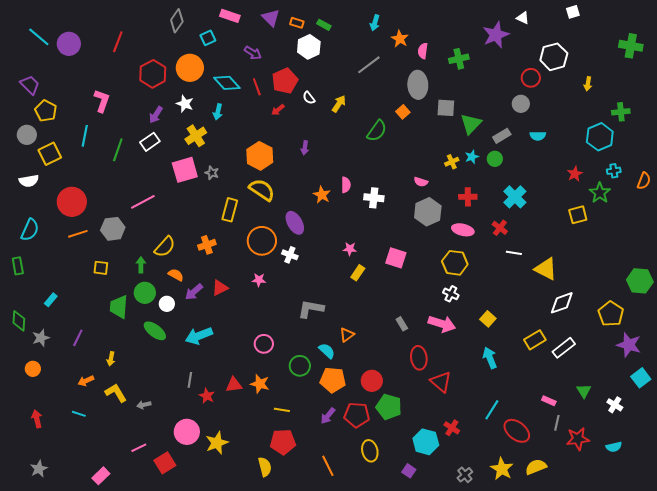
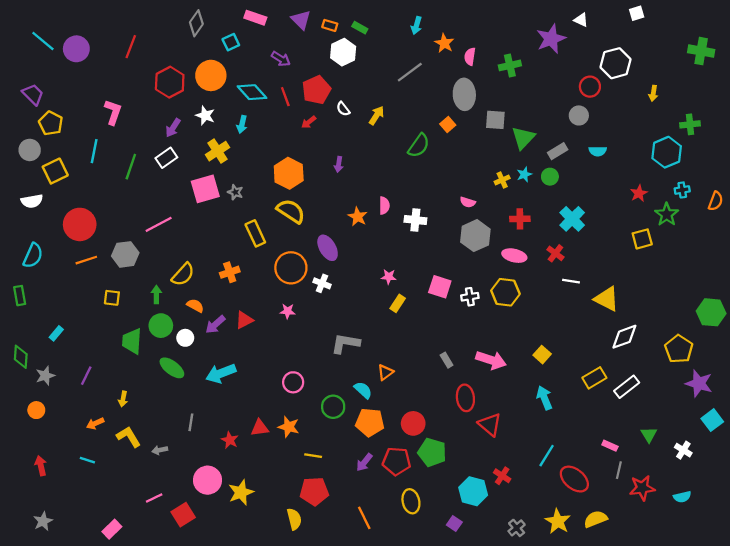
yellow rectangle: (230, 210) -> (255, 233), turned -40
white cross: (451, 294) -> (470, 297), moved, turned -35
gray line: (190, 380) -> (191, 422), moved

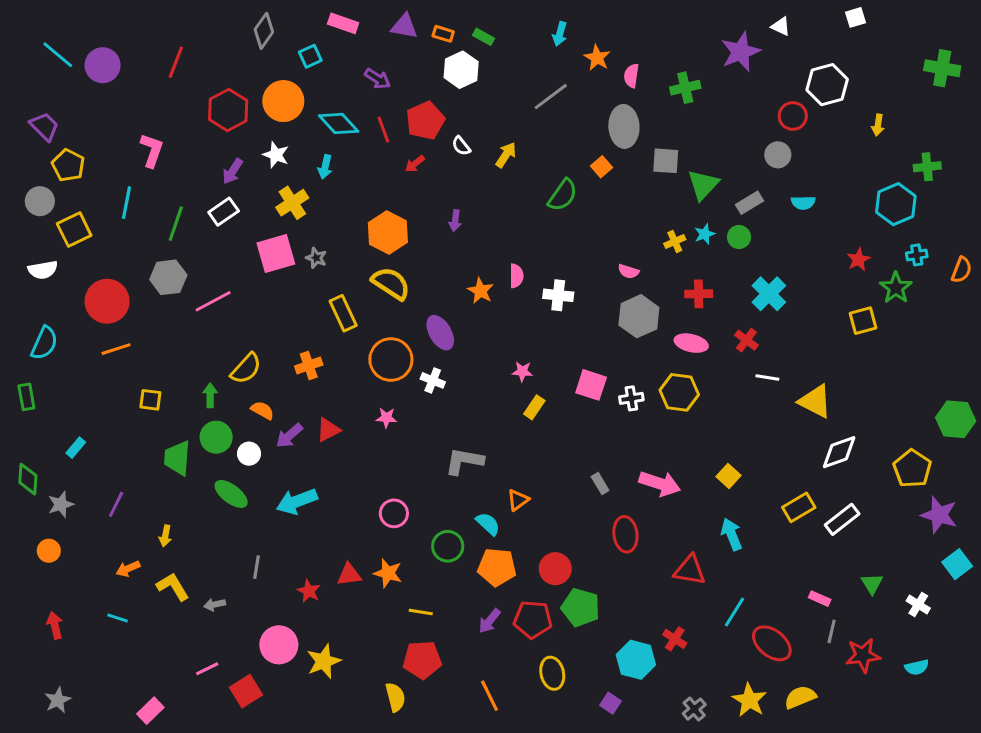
purple triangle: (301, 20) -> (404, 26), turned -35
gray hexagon: (125, 254) -> (168, 277), moved
red triangle: (490, 425) -> (690, 570), moved, turned -30

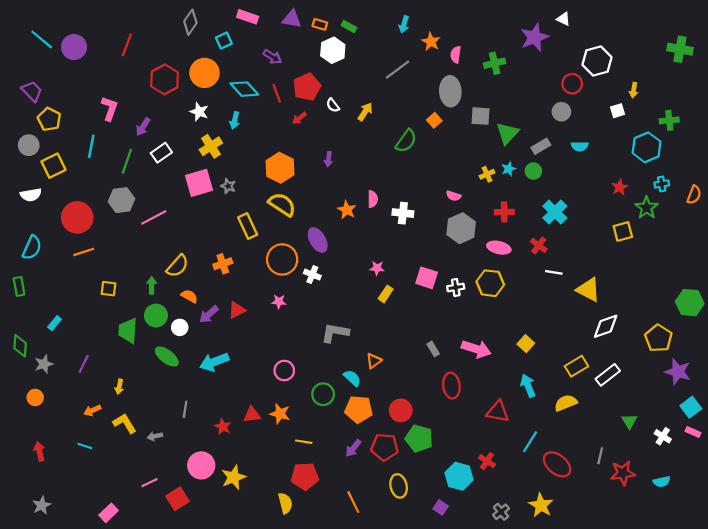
white square: (856, 17) -> (617, 111), moved
purple arrow: (233, 171) -> (143, 127), moved
pink rectangle: (820, 599) -> (693, 432), moved
yellow semicircle: (800, 697) -> (566, 403), moved

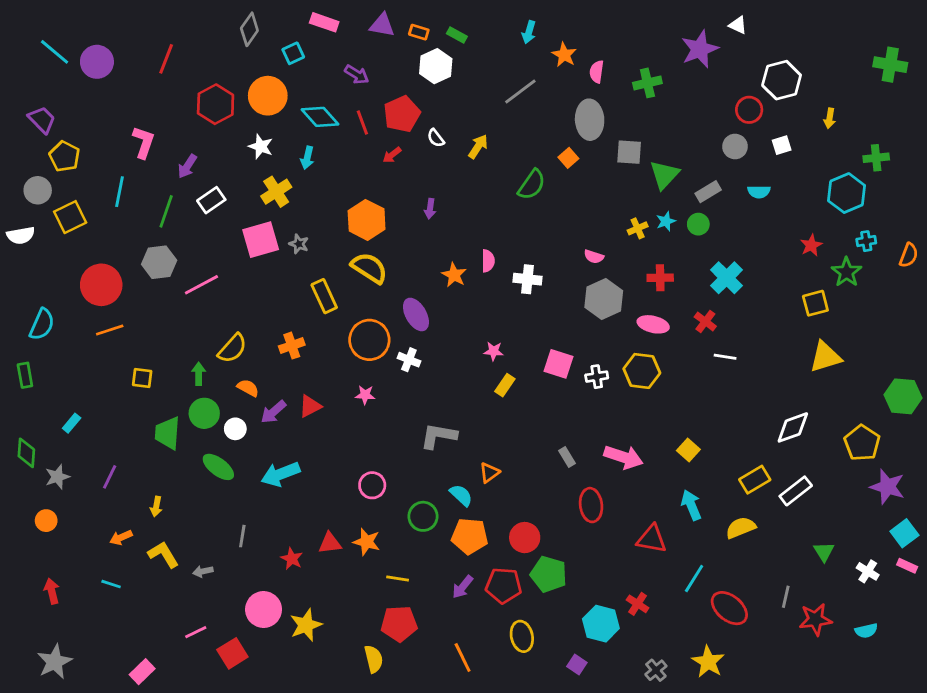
white square: (617, 111) -> (782, 145), moved
white semicircle: (31, 195) -> (21, 235), moved
yellow triangle: (588, 290) -> (825, 357), moved, turned -44
gray star: (42, 505) -> (55, 662), size x1.4

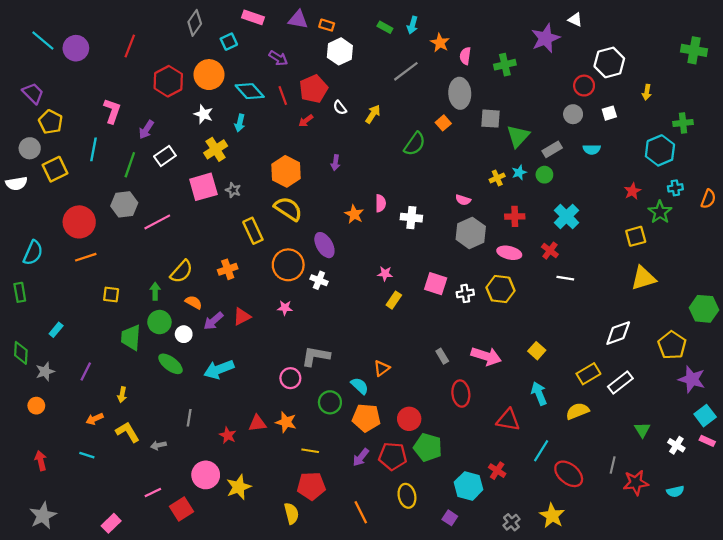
green rectangle: (457, 35) -> (385, 27), moved
gray L-shape: (439, 436) -> (316, 356), moved

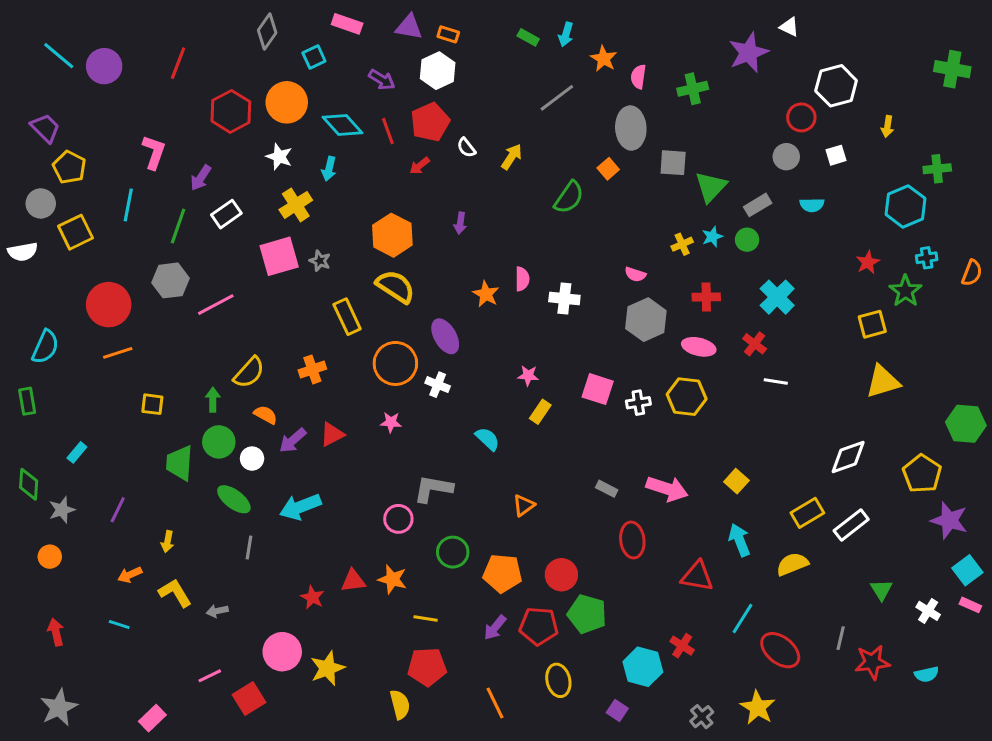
white hexagon: (340, 51) -> (438, 71), moved
gray rectangle: (442, 356) -> (607, 489), turned -32
cyan semicircle: (360, 386) -> (487, 439), moved
gray line: (189, 418) -> (249, 548), moved

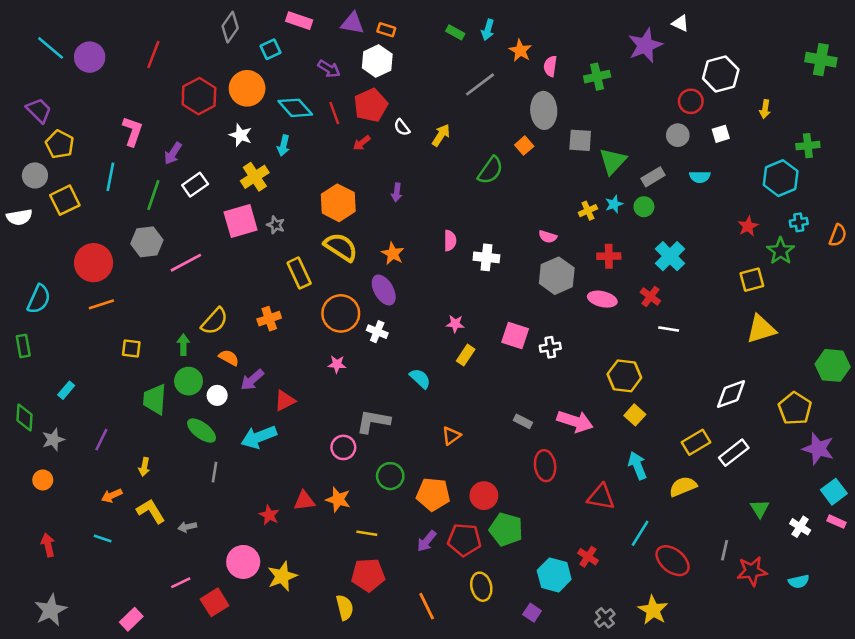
orange star: (486, 294) -> (393, 254), moved
yellow hexagon: (687, 397) -> (624, 376), moved
red triangle: (332, 434) -> (285, 401), moved

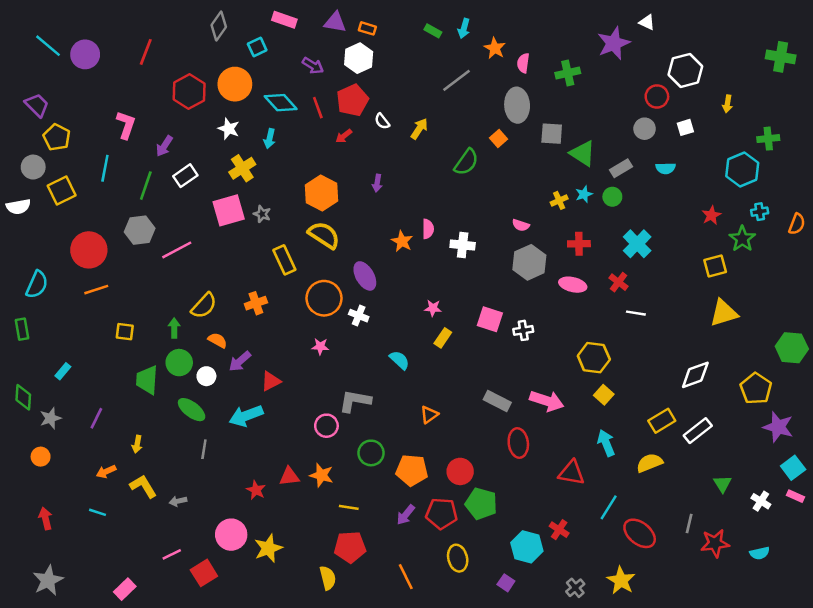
green triangle: (613, 161) -> (583, 153), turned -40
orange star: (393, 254) -> (402, 241), moved
gray rectangle: (523, 421) -> (497, 401), size x1.5

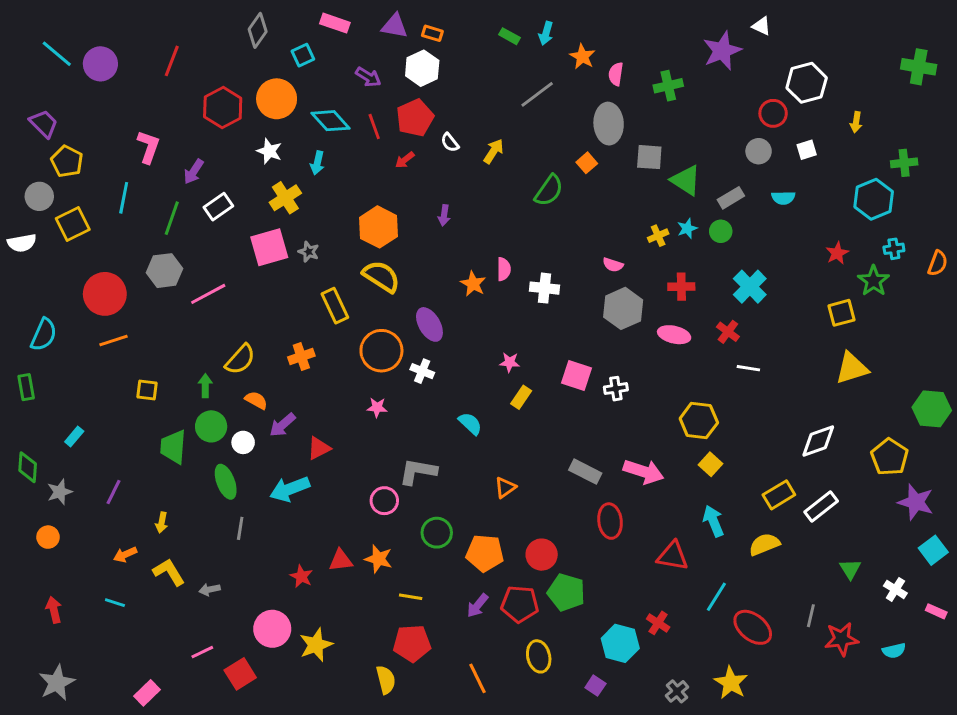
green ellipse: (192, 410) -> (226, 482), turned 32
pink rectangle: (796, 496) -> (936, 611), moved

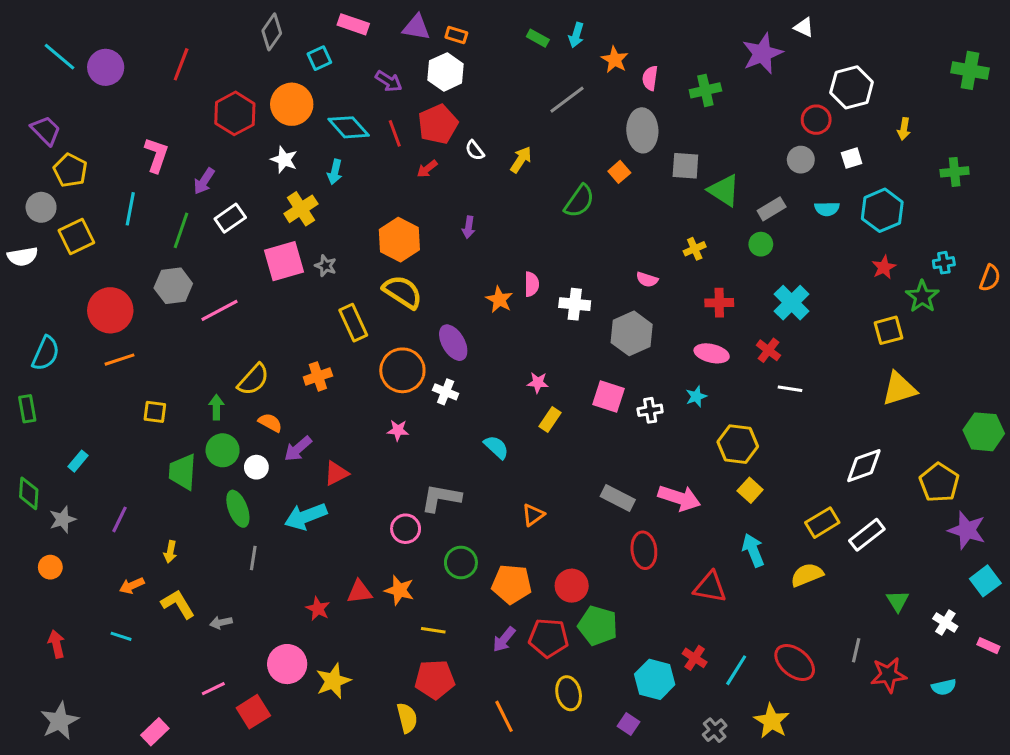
cyan hexagon: (874, 199) -> (882, 210), moved
cyan star: (687, 228) -> (696, 396), moved
gray hexagon: (623, 308) -> (632, 333), moved
cyan line: (716, 597) -> (736, 670), moved

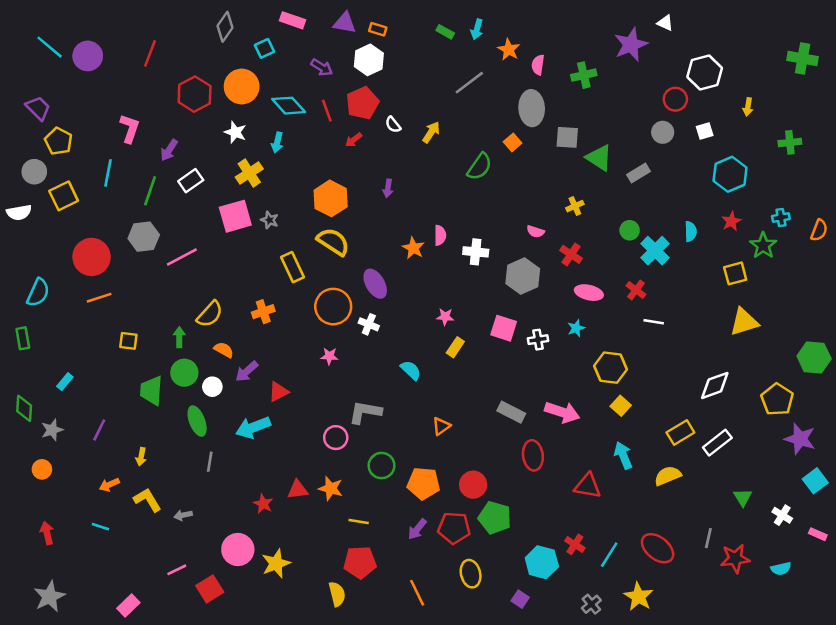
cyan semicircle: (827, 209) -> (691, 231), moved, turned -90
green circle: (761, 244) -> (630, 230), moved
red cross: (719, 303) -> (571, 254), moved, turned 35

